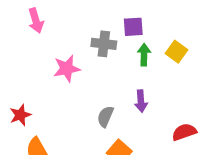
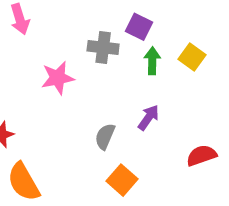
purple square: (133, 27) -> (139, 27), turned 30
purple arrow: (141, 101) -> (148, 118), turned -140

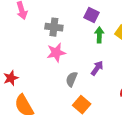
gray cross: (103, 48) -> (54, 27), moved
pink star: (58, 78) -> (56, 53), moved

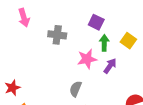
pink star: (56, 53) -> (87, 59), moved
purple arrow: (97, 68) -> (110, 66), moved

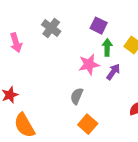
pink arrow: (24, 18) -> (16, 43), moved
gray cross: (57, 35) -> (51, 28), moved, turned 30

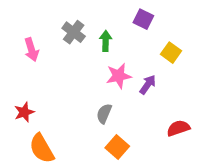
purple square: (99, 26) -> (143, 19), moved
green arrow: (107, 47) -> (106, 41), moved

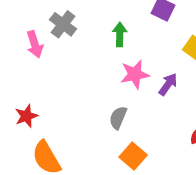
gray cross: (74, 32) -> (63, 24), moved

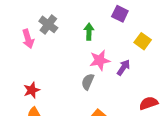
red star: (26, 116) -> (32, 90), moved
gray semicircle: (118, 118) -> (88, 82), moved

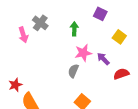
purple arrow: (124, 67) -> (103, 59), turned -80
red star: (32, 90) -> (15, 85), moved
red semicircle: (149, 103) -> (121, 74), moved

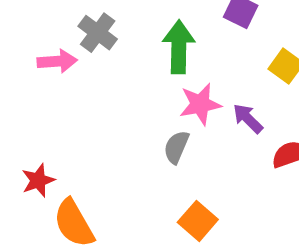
green arrow: (74, 29) -> (179, 47), size x1.5
pink arrow: (23, 35) -> (57, 61), turned -77

